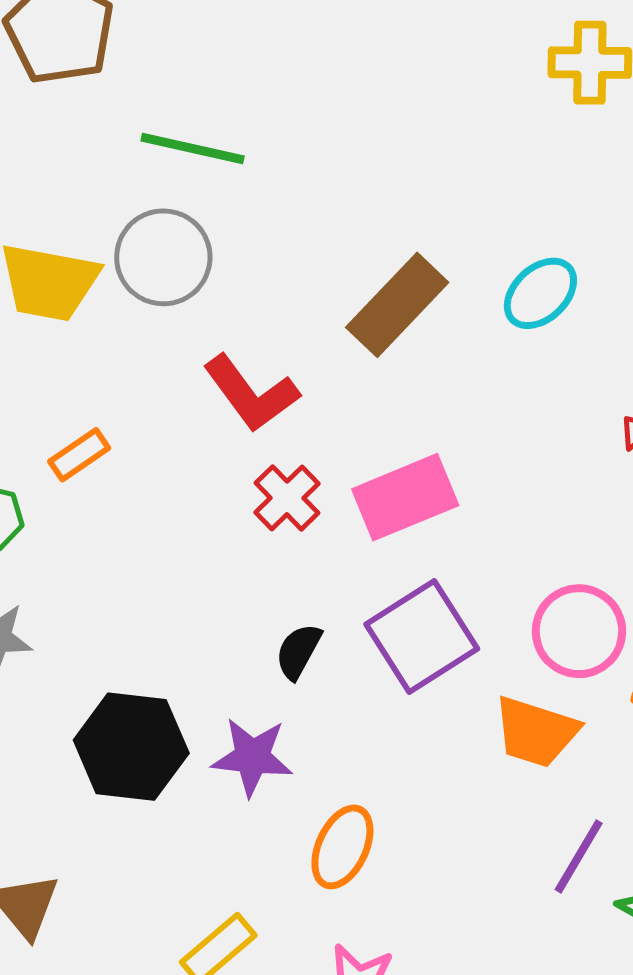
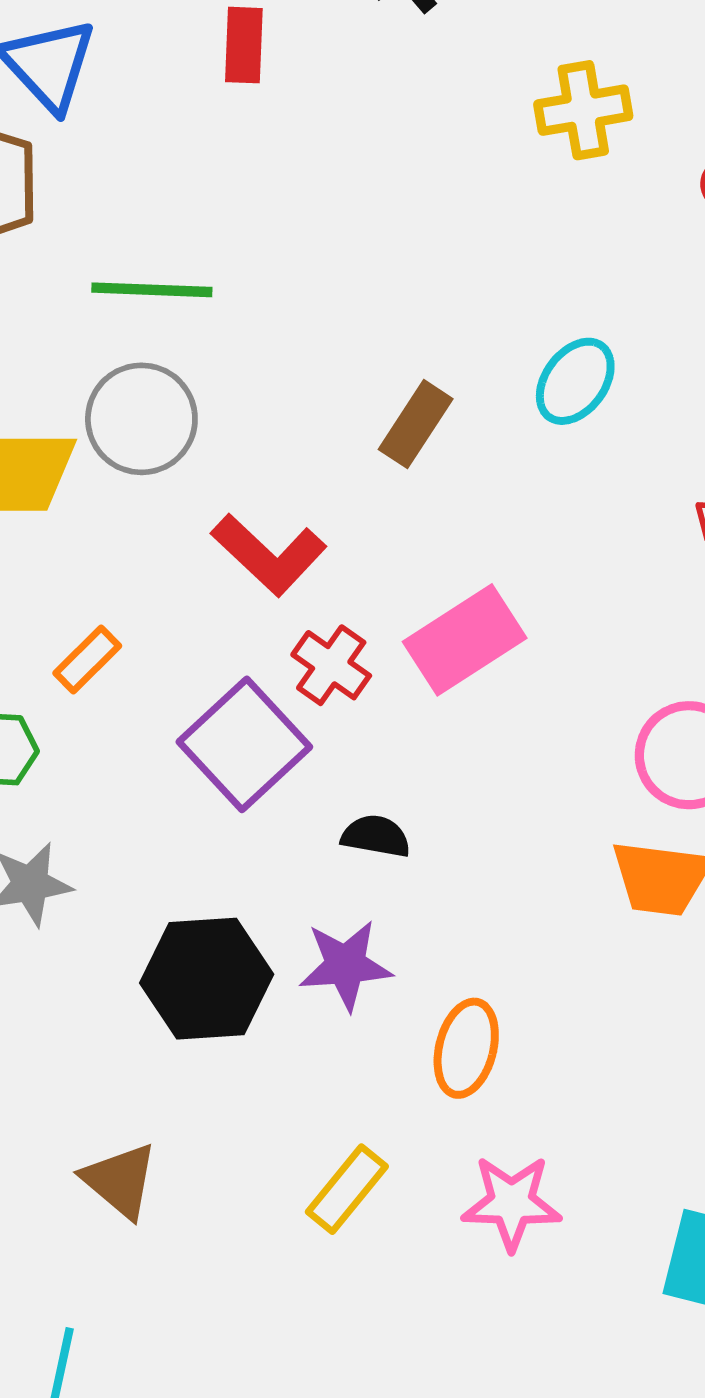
brown rectangle: (397, 305) -> (416, 424), size x0.7
purple square: (422, 637) -> (244, 744), moved
black semicircle: (298, 651) -> (376, 836), turned 82

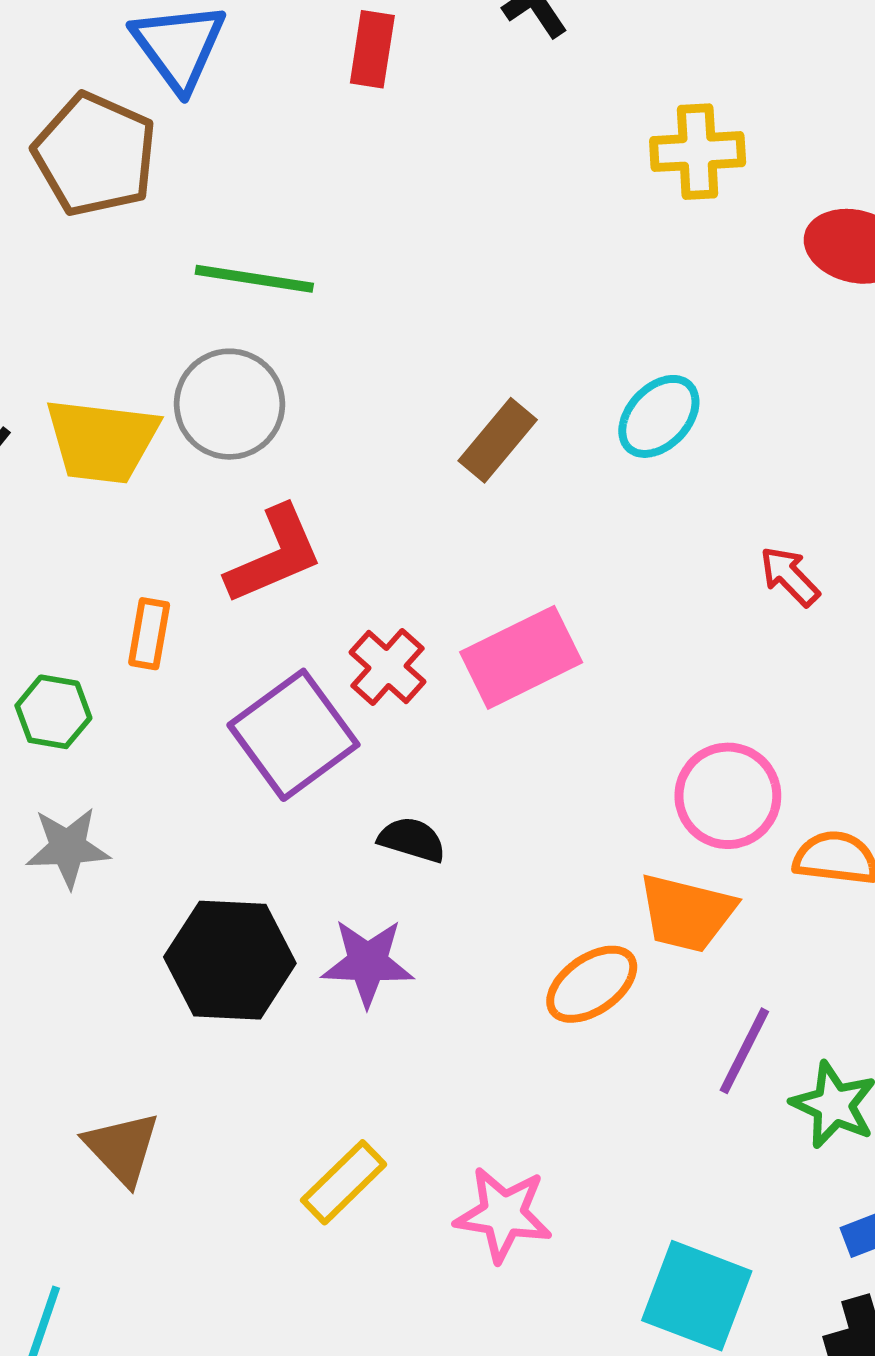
red L-shape: (269, 555) -> (274, 555), moved, turned -73
orange rectangle: (87, 659) -> (149, 634), turned -42
orange ellipse: (466, 1048) -> (592, 984), moved, turned 34

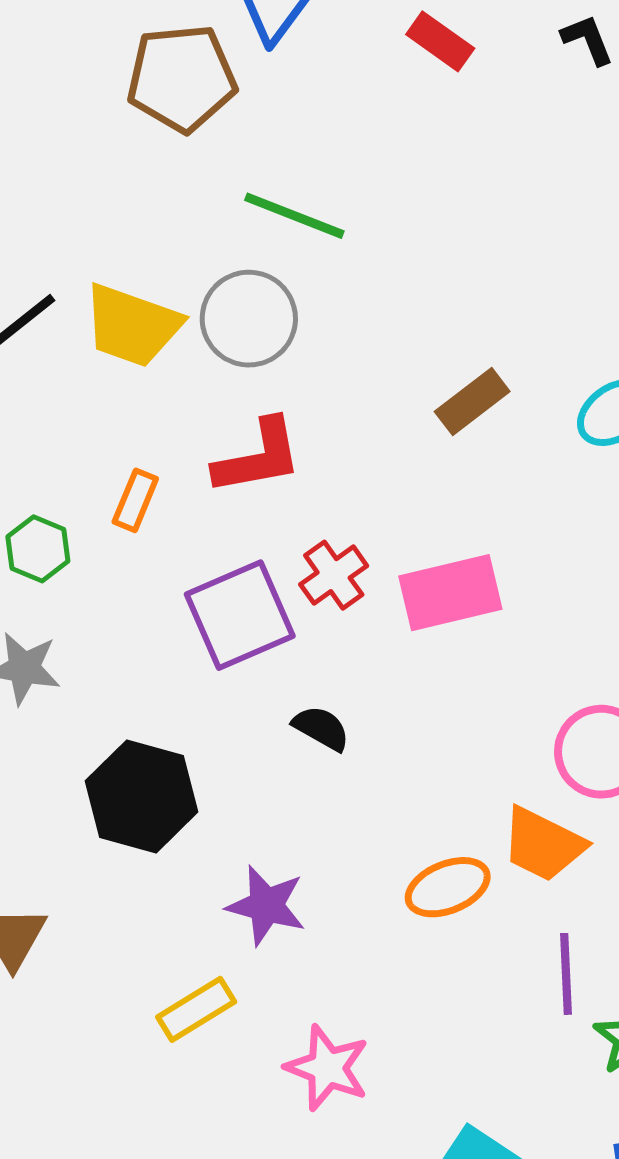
red rectangle: (372, 49) -> (440, 41), turned -76
brown pentagon: (95, 155) -> (182, 78), turned 30
purple star: (368, 963) -> (266, 905), moved
purple line: (744, 1051) -> (566, 974), turned -42

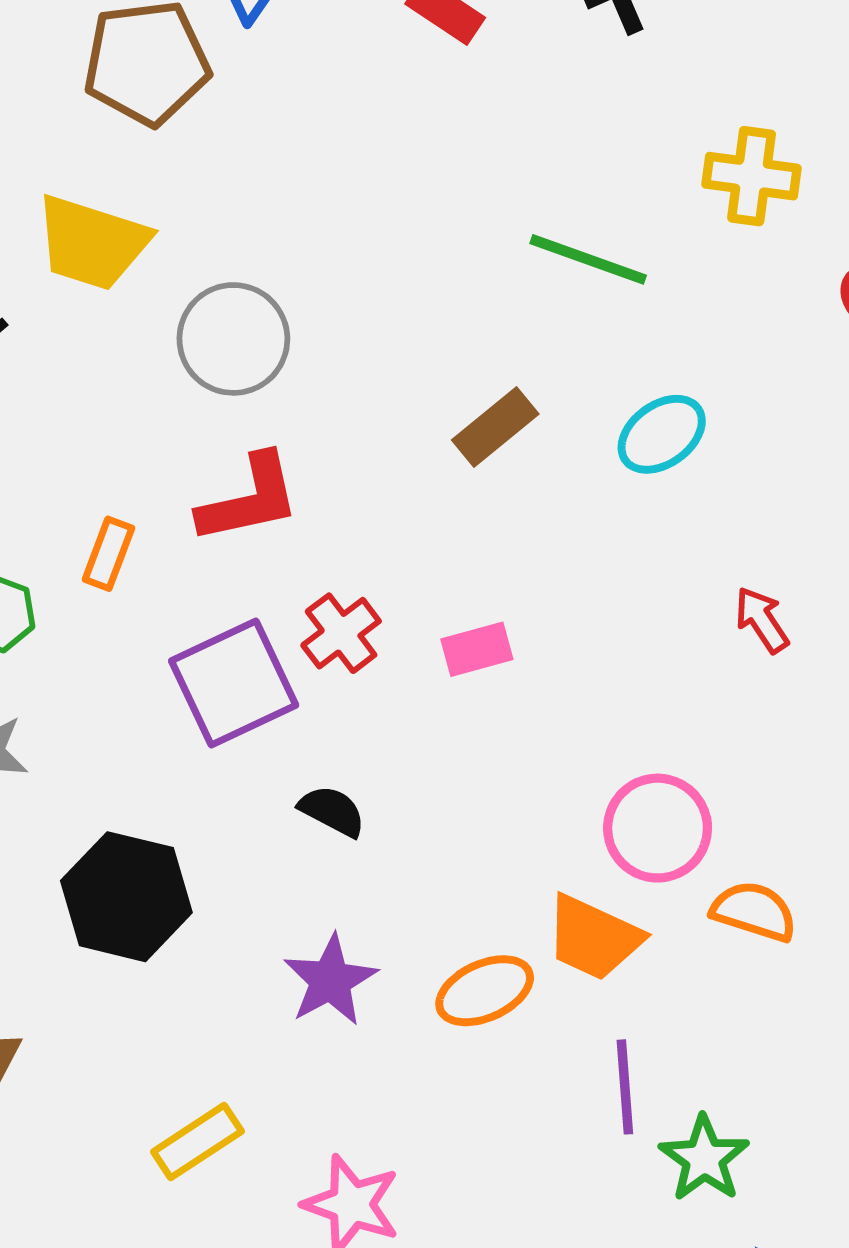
green line: (294, 216) -> (588, 259), moved
yellow trapezoid: (132, 325) -> (92, 243), moved
pink rectangle: (450, 593) -> (477, 649), size x0.6
purple star: (266, 905) -> (330, 980), moved, turned 30

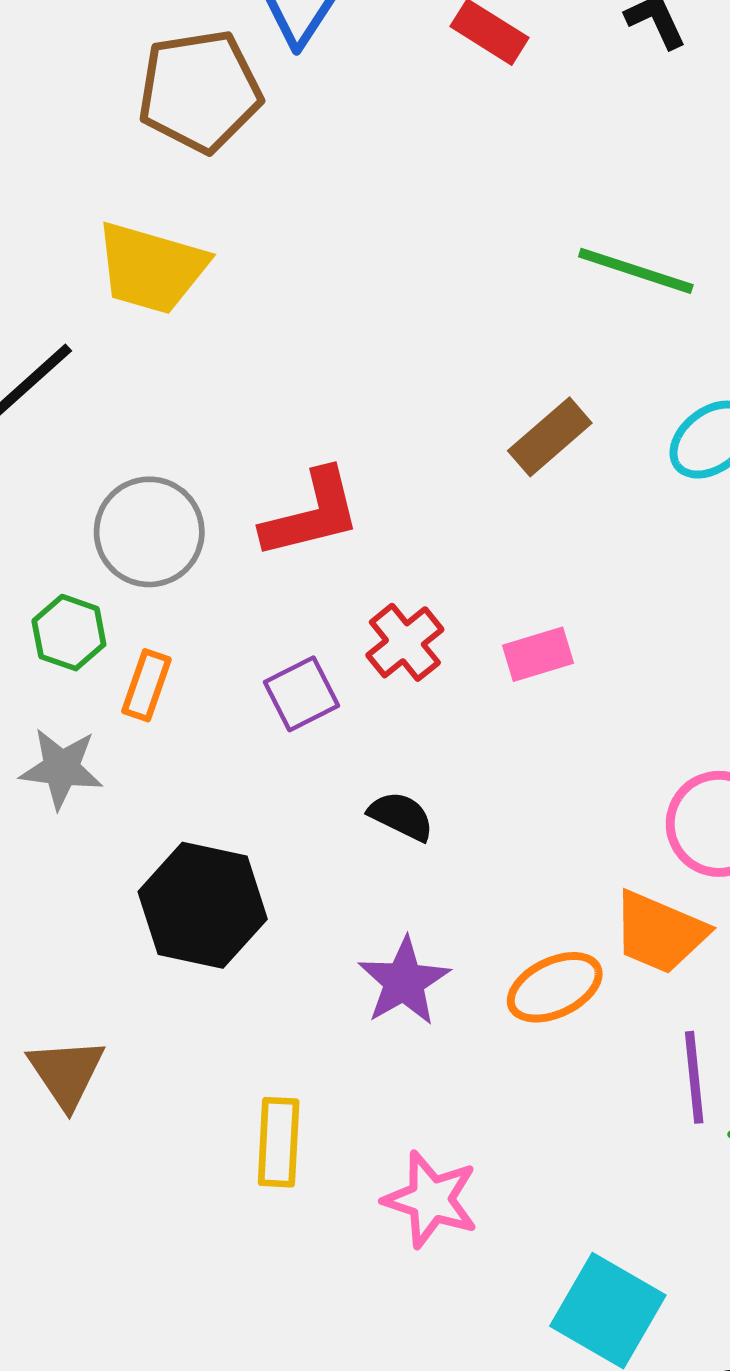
gray circle: (233, 339) -> (149, 532), moved
orange rectangle: (108, 554) -> (146, 685), moved
purple square: (234, 683) -> (301, 694), size x0.6
yellow rectangle: (197, 1141) -> (279, 1142), turned -52

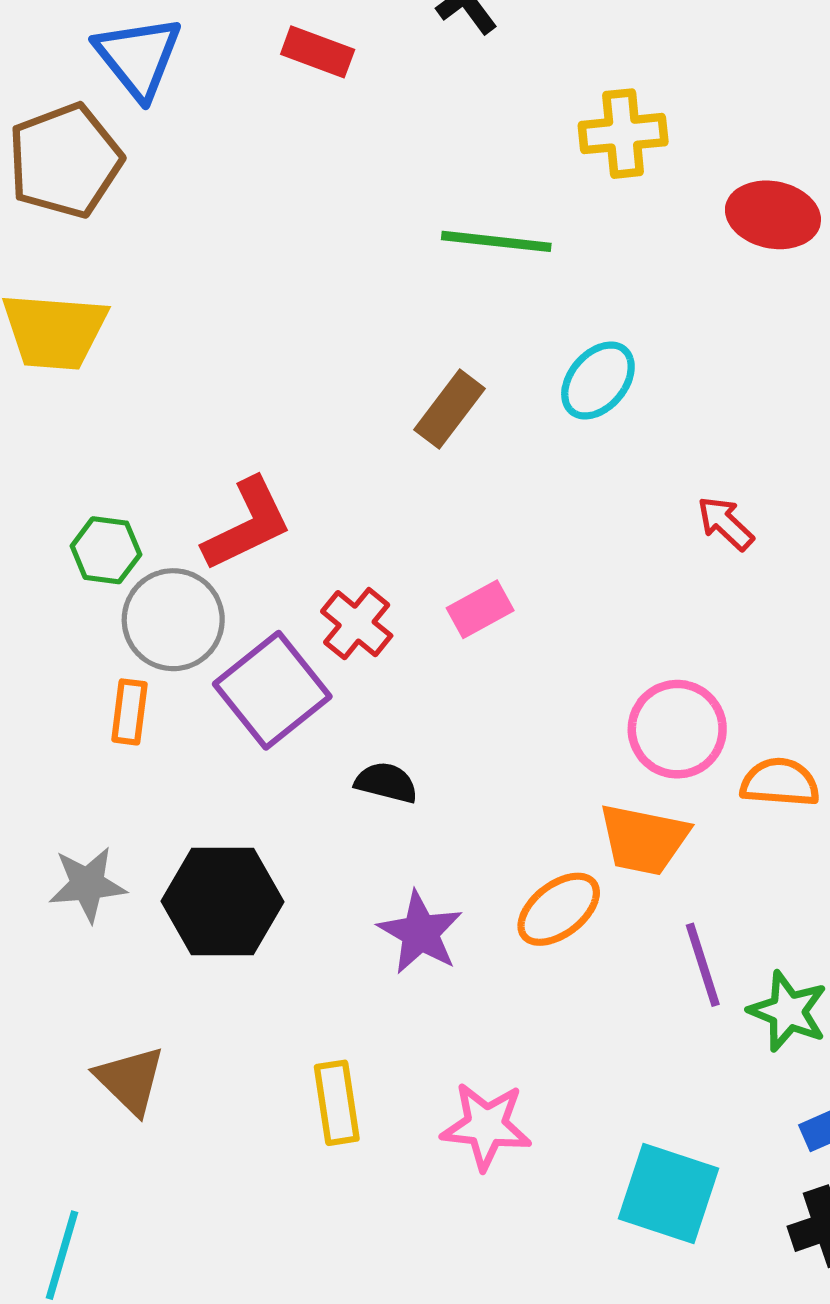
gray circle: (149, 532) -> (173, 620), moved
green hexagon: (69, 633) -> (106, 550), moved
purple square: (301, 694) -> (272, 690), size x1.6
gray star: (61, 768) -> (87, 884), moved

